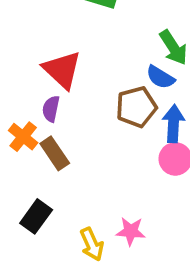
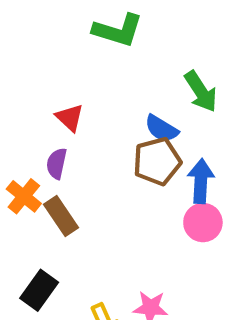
red triangle: (62, 70) -> (70, 118), size x0.6
blue semicircle: (160, 77) -> (161, 129), moved

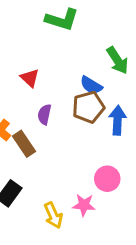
purple semicircle: (57, 164) -> (44, 114), moved
pink circle: (203, 223) -> (107, 179), moved

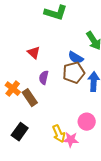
yellow arrow: (53, 215) -> (59, 134), moved

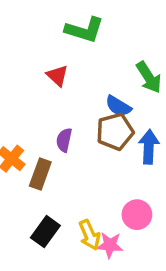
red triangle: (34, 53) -> (57, 76), moved
brown rectangle: (30, 98) -> (40, 174), turned 54
black rectangle: (20, 132) -> (45, 232), moved

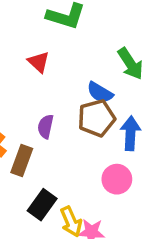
pink circle: (137, 215) -> (117, 179), moved
black rectangle: (45, 232) -> (42, 205), moved

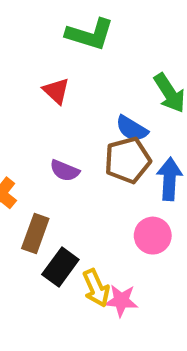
purple semicircle: (46, 127) -> (65, 171), turned -80
brown rectangle: (22, 160) -> (35, 233), moved

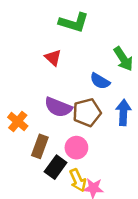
brown pentagon: (128, 160) -> (87, 112), moved
purple semicircle: (65, 171) -> (58, 107), size x1.5
pink circle: (153, 236) -> (76, 148), moved

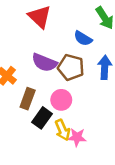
red triangle: (53, 58) -> (40, 17), size x1.5
brown pentagon: (87, 112) -> (71, 67), turned 30

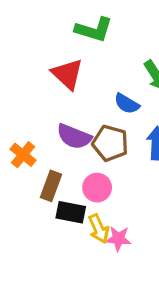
black rectangle: (42, 118) -> (71, 212), turned 65

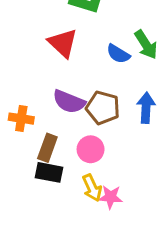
blue semicircle: (127, 104) -> (118, 54), moved
orange cross: (23, 155) -> (21, 119), turned -30
black rectangle: (71, 212) -> (49, 172), moved

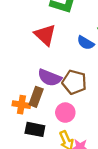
orange cross: (21, 119) -> (21, 105), moved
brown rectangle: (47, 148) -> (36, 97), moved

